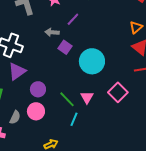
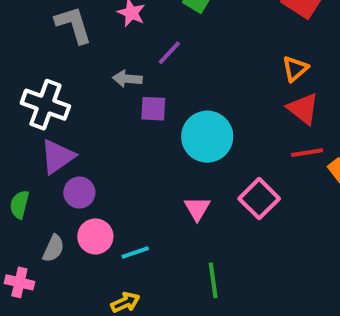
purple square: (65, 47) -> (153, 109), turned -32
purple circle: (38, 89) -> (79, 193), moved
green line: (67, 99) -> (213, 280), moved, turned 36
cyan line: (74, 119) -> (135, 252), moved, turned 48

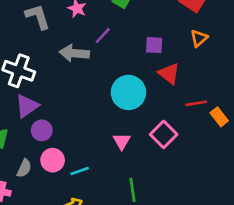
orange triangle: (295, 69) -> (199, 38), moved
gray arrow: (127, 79) -> (74, 53), size x1.5
purple square: (153, 109) -> (154, 45), moved
red triangle: (303, 109) -> (169, 73), moved

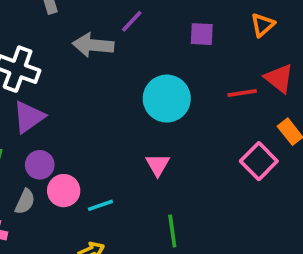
red triangle: (169, 73) -> (279, 78), moved
red line: (196, 103) -> (242, 93), moved
purple circle: (42, 130) -> (40, 165), moved
pink square: (164, 134) -> (259, 161), moved

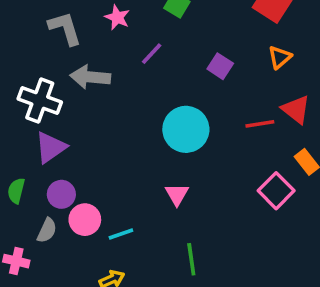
purple square: (202, 34) -> (220, 66), turned 30
gray arrow: (93, 45) -> (90, 77), moved

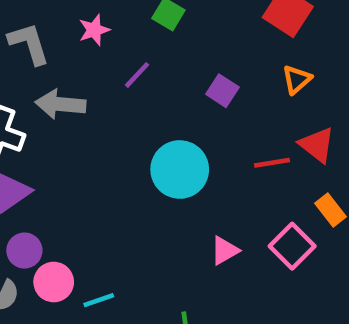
pink star: (117, 17) -> (94, 30), turned 30
pink triangle: (177, 194) -> (225, 251), moved, turned 30

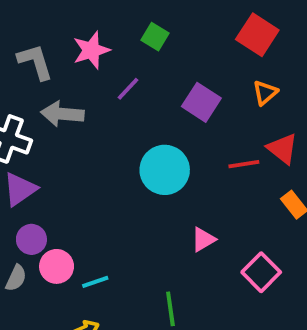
pink star: (94, 30) -> (91, 50), size x1.4
purple square: (222, 91) -> (201, 102), size x1.4
pink square: (292, 246) -> (261, 272), moved

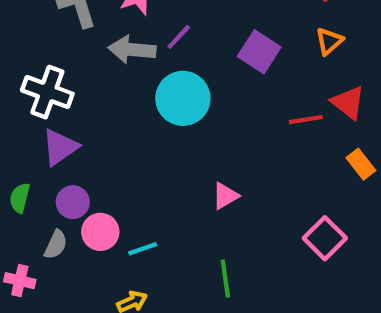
gray arrow: (62, 114) -> (132, 50), moved
cyan circle: (165, 170) -> (183, 98), moved
pink triangle: (203, 239) -> (225, 196), moved

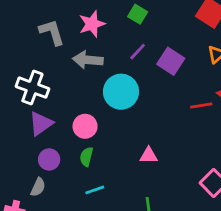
purple line: (179, 37) -> (138, 52), moved
pink triangle: (225, 196) -> (149, 155), turned 30
green semicircle: (20, 198) -> (86, 157), moved
pink circle: (100, 232) -> (85, 126), moved

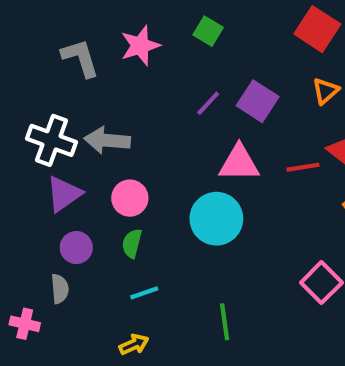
purple line: (138, 52) -> (208, 103), moved
gray arrow: (88, 60) -> (107, 140), moved
cyan circle: (121, 92) -> (216, 219), moved
pink triangle: (149, 155) -> (239, 163), moved, size x1.5
gray semicircle: (38, 187) -> (60, 289), turned -30

